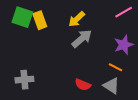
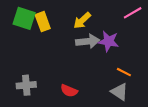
gray arrow: (82, 39) -> (88, 41), turned 35
purple star: (124, 45) -> (108, 41), moved, turned 30
red semicircle: (83, 85) -> (69, 91), moved

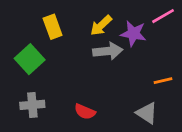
green square: (24, 18) -> (30, 59), moved, turned 30
purple star: (108, 41) -> (133, 34), moved
orange line: (124, 72) -> (163, 81), moved, turned -40

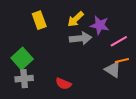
pink line: (163, 16) -> (119, 41), moved
green square: (30, 59) -> (22, 58), moved
gray triangle: (147, 113) -> (113, 70), moved

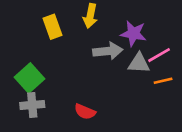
yellow arrow: (76, 19) -> (90, 16), moved, turned -36
gray triangle: (113, 70) -> (139, 63), moved, turned -30

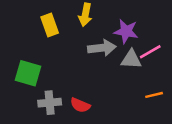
green square: (30, 78) -> (28, 73), turned -32
orange line: (163, 81) -> (154, 95), moved
gray cross: (32, 105) -> (50, 103), moved

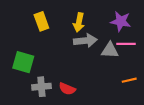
yellow arrow: (85, 15) -> (79, 22), moved
purple star: (126, 31) -> (121, 21), moved
pink line: (150, 52) -> (126, 44), turned 30

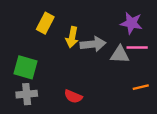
yellow rectangle: (41, 21) -> (45, 23), turned 48
yellow arrow: (79, 22) -> (72, 37), moved
gray cross: (41, 87) -> (27, 94), moved

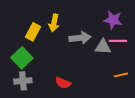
yellow rectangle: (45, 23) -> (33, 32), moved
yellow arrow: (72, 37) -> (54, 23), moved
green square: (25, 67) -> (22, 58), turned 30

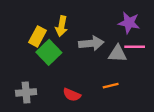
green square: (22, 58) -> (49, 52), moved
orange line: (121, 75) -> (111, 86), moved

